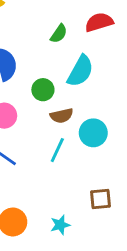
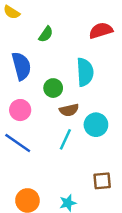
green semicircle: (59, 34) -> (46, 34), moved
cyan semicircle: (80, 71) -> (85, 72), turned -32

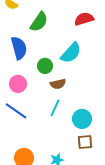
green semicircle: (46, 34) -> (39, 22), size x1.5
cyan semicircle: (85, 72) -> (71, 53), turned 45
cyan circle: (96, 125) -> (82, 119), moved

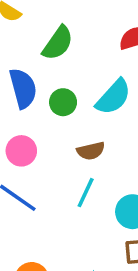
green circle: (45, 66) -> (63, 102), moved

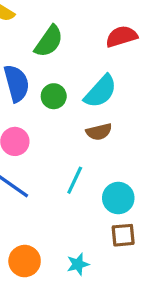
brown semicircle: (91, 151) -> (99, 132), moved

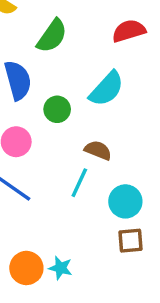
green circle: (54, 96) -> (57, 109), moved
brown semicircle: (99, 132) -> (98, 150), moved, turned -145
cyan star: (78, 264) -> (61, 268), moved, turned 30

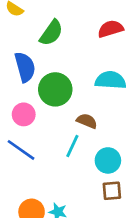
cyan semicircle: (107, 89) -> (111, 80), moved, turned -128
green circle: (57, 109) -> (55, 89), size x1.6

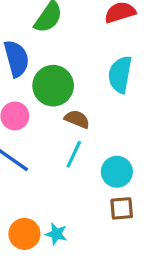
cyan semicircle: (111, 80) -> (120, 75), turned -84
brown semicircle: (87, 121) -> (77, 119), moved

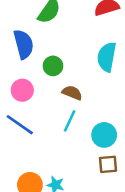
green circle: (53, 86) -> (53, 66), size x0.6

